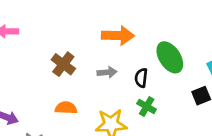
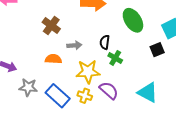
gray arrow: (107, 72) -> (74, 45), moved
black semicircle: (141, 78) -> (105, 42), moved

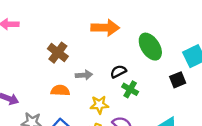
black semicircle: (105, 42) -> (118, 71), turned 56
yellow star: (88, 72) -> (99, 105), size x0.7

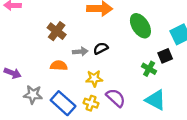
black semicircle: (118, 71) -> (101, 48), moved
green cross: (130, 89) -> (149, 69), moved

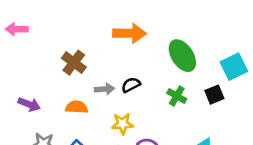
green cross: (149, 69) -> (177, 96), moved
purple arrow: (13, 73) -> (29, 104), moved

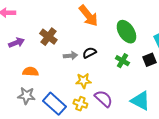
orange arrow: (129, 33) -> (88, 16), turned 50
purple arrow: (29, 104) -> (16, 43), moved, turned -42
orange semicircle: (77, 107) -> (30, 72), moved

